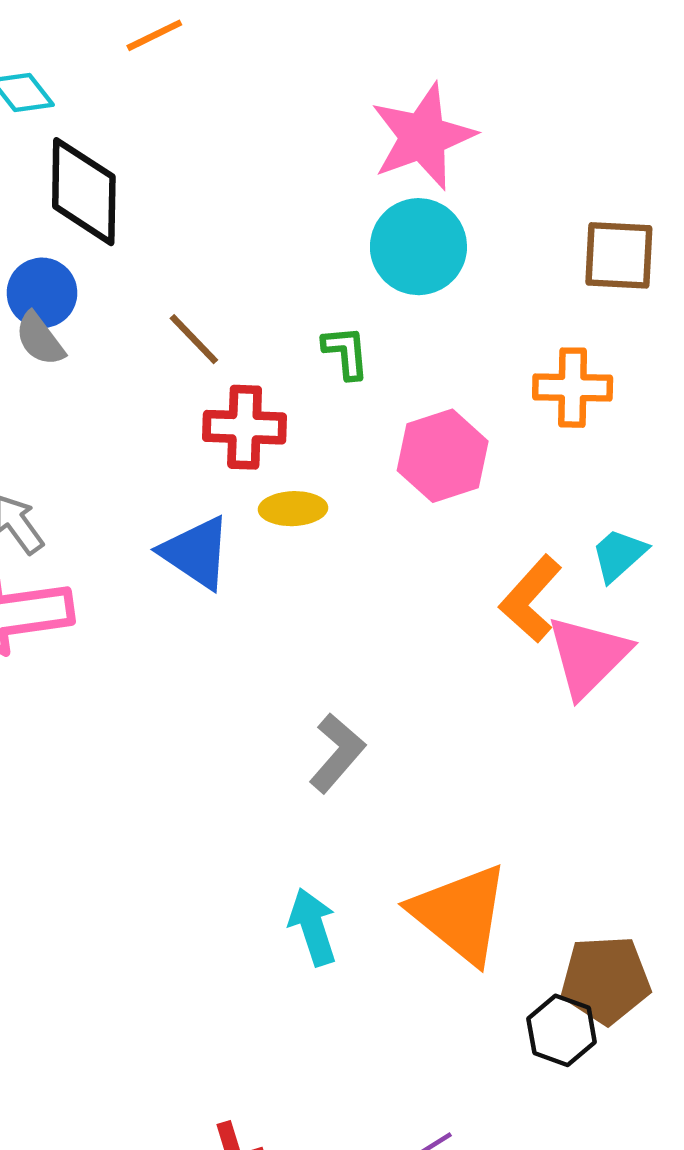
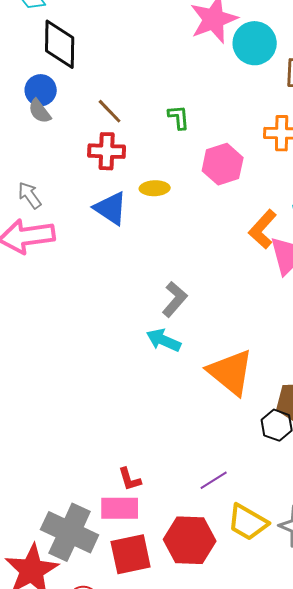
cyan circle: (418, 247) -> (255, 43), moved
red cross: (245, 427) -> (107, 151), moved
cyan arrow: (313, 927) -> (164, 340), moved, turned -48

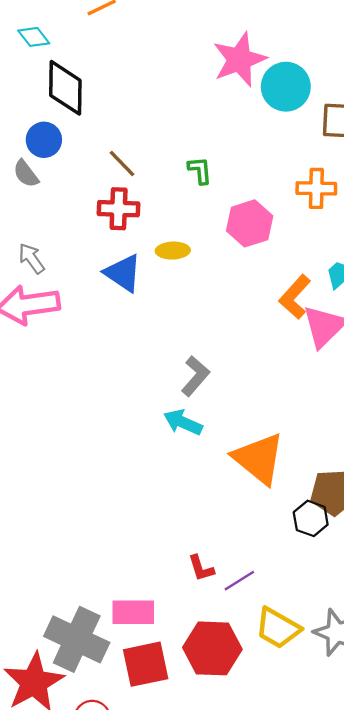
gray semicircle: (40, 111) -> (26, 174), moved
red L-shape: (130, 479) -> (201, 568), moved

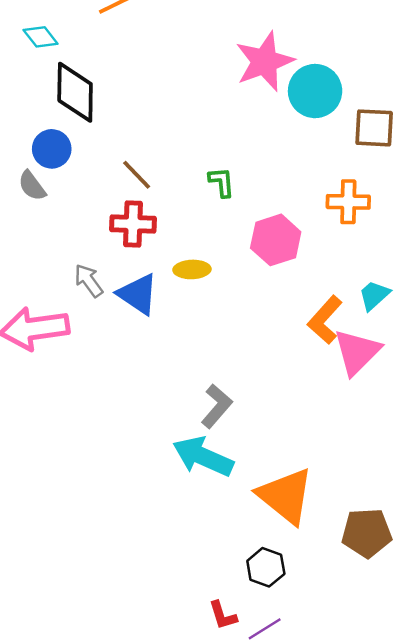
gray arrow: (31, 258) -> (89, 281), moved
cyan arrow: (183, 422) -> (203, 457), size x1.4
black hexagon: (311, 518) -> (266, 567), moved

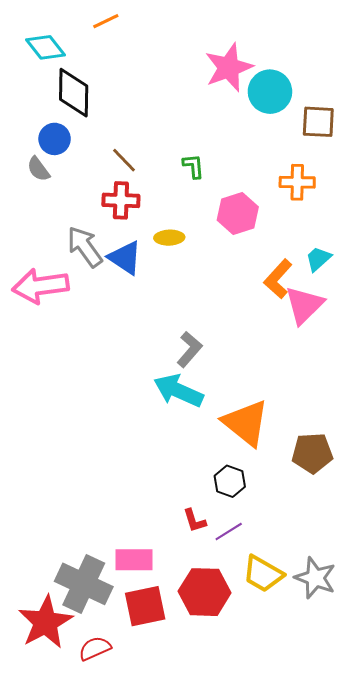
cyan diamond: (41, 37) -> (45, 47), size x1.4
gray arrow: (89, 281) -> (85, 247), size x1.5

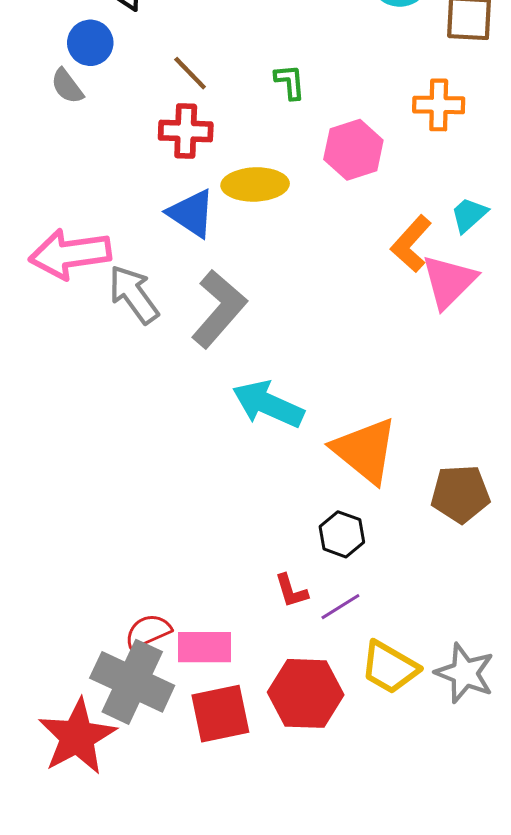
yellow ellipse: (169, 238) -> (255, 184), size x1.5
gray arrow: (85, 247) -> (134, 294), moved
gray L-shape: (189, 349) -> (219, 309), moved, size x1.5
red semicircle: (95, 648) -> (148, 631), moved

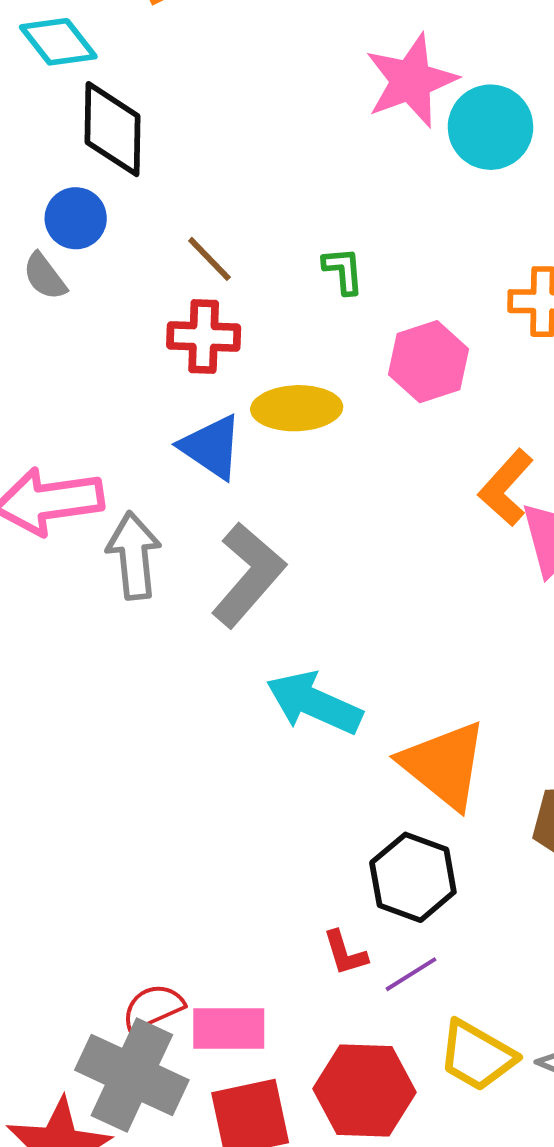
gray arrow: (134, 294) -> (134, 556), turned 30
black hexagon: (342, 534) -> (413, 877), size x1.4

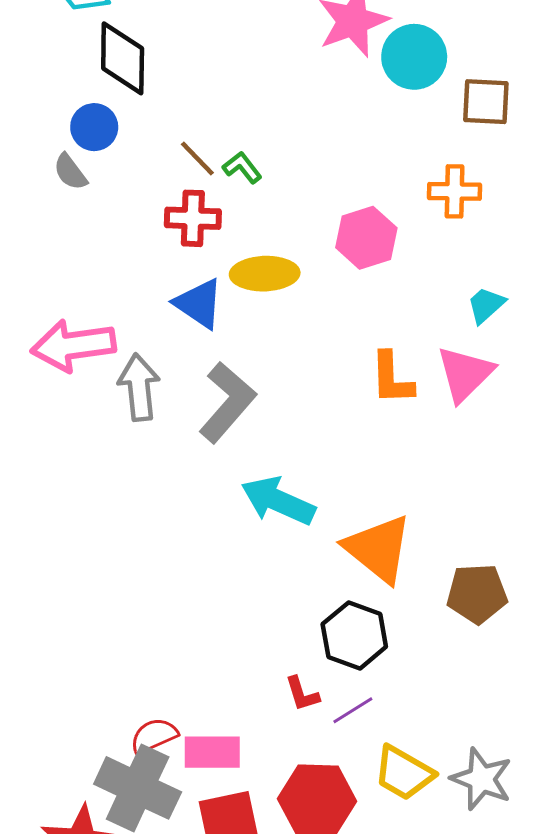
green L-shape: (343, 271) -> (242, 167), moved, turned -33
orange L-shape: (506, 488) -> (392, 378), moved, turned -44

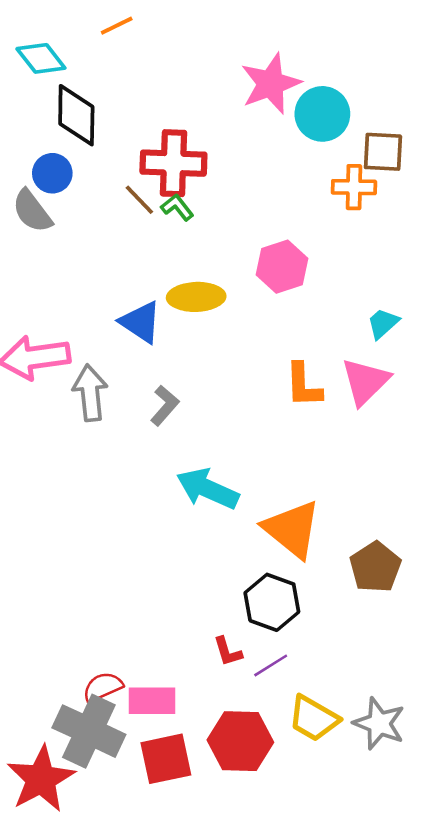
gray semicircle: (70, 172) -> (32, 211), size x1.4
orange cross: (455, 191) -> (354, 187), moved
red cross: (193, 218) -> (173, 163), moved, size x1.4
gray L-shape: (227, 402) -> (165, 405), size x0.6
brown pentagon: (477, 594) -> (375, 567), turned -30

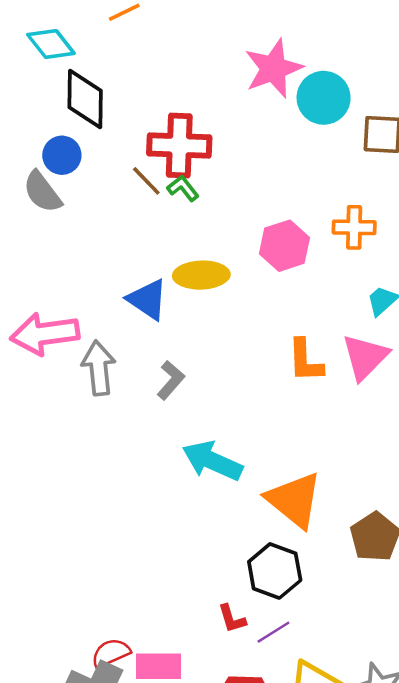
orange cross: (354, 187) -> (354, 227), moved

